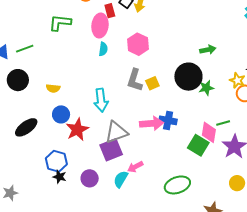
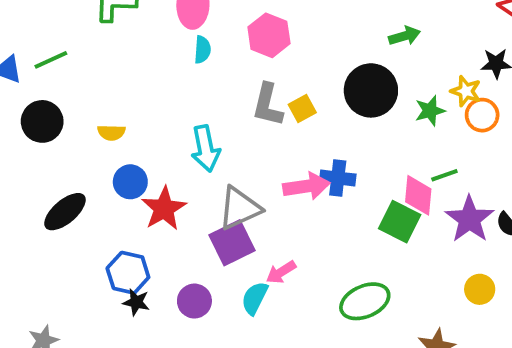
green star: (206, 88) -> (430, 111), moved

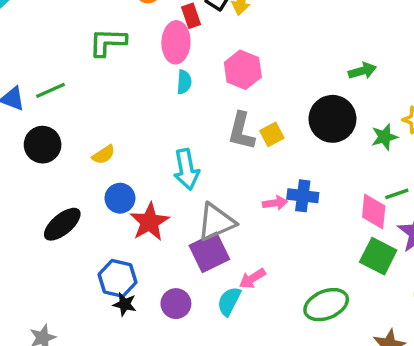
yellow semicircle: (111, 132) -> (103, 155), turned -35
pink arrow: (306, 186) -> (275, 203), size x0.6
green square: (400, 222) -> (378, 256), moved

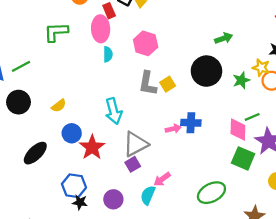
purple square: (209, 252) -> (133, 164), size x0.6

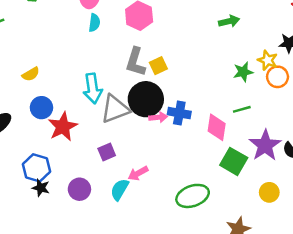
black circle: (206, 71) -> (146, 99), moved
green line: (252, 117) -> (242, 109), moved
pink diamond: (238, 129) -> (217, 127), moved
gray triangle: (136, 144) -> (115, 109), moved

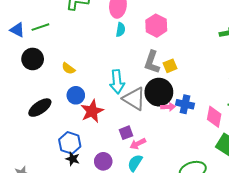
yellow semicircle: (31, 74) -> (68, 68), turned 64
gray triangle: (115, 109) -> (134, 99), turned 50
pink arrow: (138, 173) -> (138, 144), moved

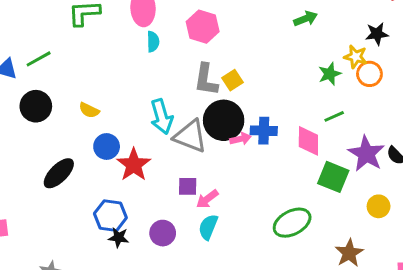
purple square: (126, 133) -> (188, 186), turned 32

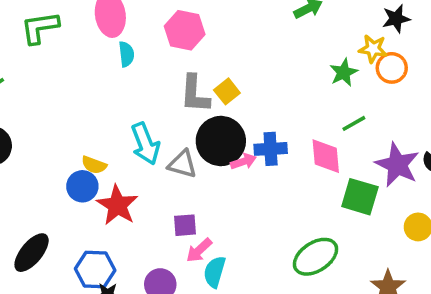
yellow semicircle: (89, 110) -> (94, 165), moved
gray triangle: (190, 136) -> (182, 164), size x0.7
black ellipse: (59, 173) -> (32, 253), moved
pink arrow: (207, 199) -> (199, 250), moved

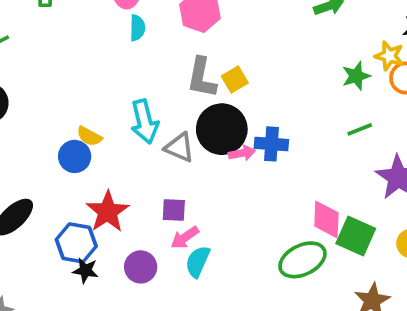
pink diamond: (326, 156) -> (326, 219), moved
green square: (360, 197) -> (356, 236), moved
red star: (117, 205) -> (108, 212), moved

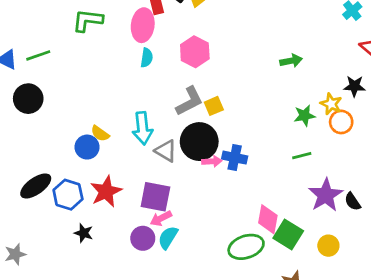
gray L-shape: (202, 78) -> (189, 101), turned -136
purple square: (174, 210) -> (155, 197), size x1.6
blue hexagon: (76, 243) -> (68, 195), moved
purple circle: (141, 267) -> (143, 238), moved

